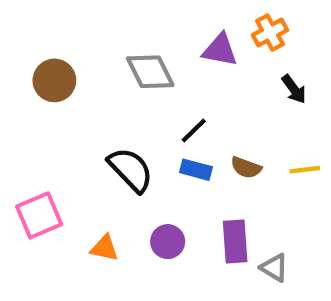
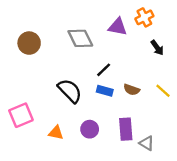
yellow line: (305, 170) -> (163, 91), turned 49

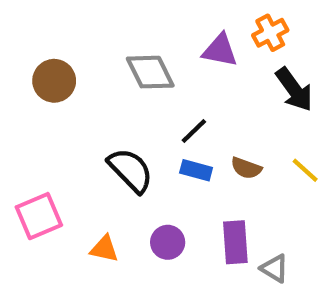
black arrow: (157, 48) -> (294, 89), size x1.5

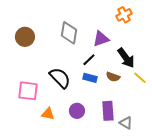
purple triangle: (220, 50) -> (101, 39), moved, turned -30
gray diamond: (150, 72) -> (69, 33), turned 35
black arrow: (294, 89) -> (126, 58), moved
pink square: (39, 216) -> (28, 91), moved, turned 30

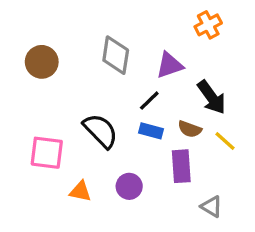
yellow line: (140, 78) -> (225, 141), moved
purple rectangle: (108, 111) -> (181, 166), moved

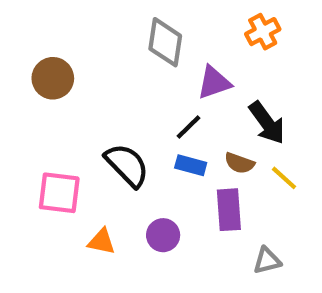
gray diamond: (116, 55) -> (165, 42), moved
gray triangle: (212, 207) -> (267, 261), turned -45

